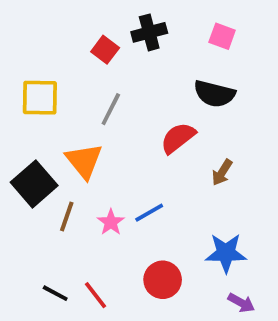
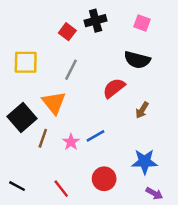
black line: (55, 293) -> (17, 186), moved

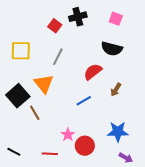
blue line: (96, 136) -> (84, 101), moved
brown line: (43, 138) -> (35, 113), turned -49
pink star: (71, 142) -> (68, 135), moved
red line: (61, 189) -> (50, 154), turned -49

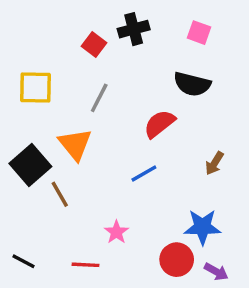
brown arrow: (116, 90) -> (214, 163), moved
red circle: (85, 146) -> (177, 260), moved

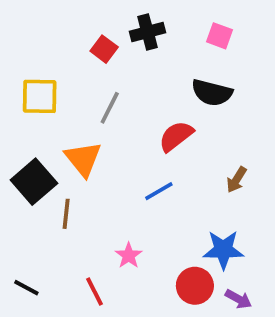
brown line: (60, 194) -> (66, 214), turned 36
red line: (85, 265) -> (95, 291), turned 60

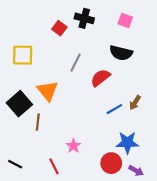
black cross: (148, 32) -> (84, 18), turned 30
gray line: (110, 108) -> (76, 63), moved
blue line: (159, 191) -> (114, 109), moved

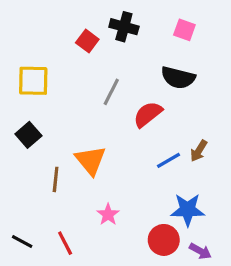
orange triangle: (48, 91) -> (91, 160), moved
black square: (19, 104) -> (28, 135), moved, size x0.7
red line: (54, 166) -> (65, 243), moved

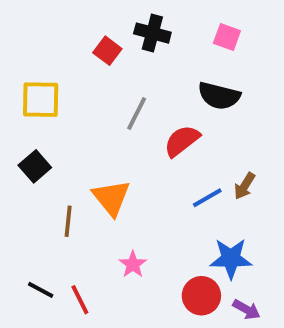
black line: (22, 242) -> (41, 290), moved

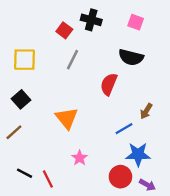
gray line: (137, 113) -> (72, 60), moved
red semicircle: (182, 141) -> (109, 84), turned -30
blue line: (207, 198) -> (124, 129), moved
brown line: (68, 221) -> (14, 132), moved, turned 42

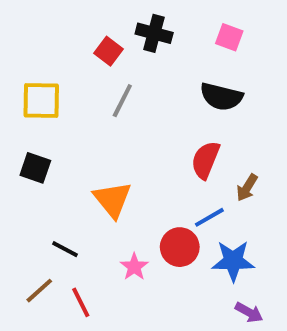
red semicircle: (109, 84) -> (205, 160), moved
black square: (21, 99) -> (35, 168), turned -30
brown line: (14, 132) -> (39, 291), moved
black line: (25, 173) -> (65, 249), moved
red circle: (120, 177) -> (180, 247), moved

